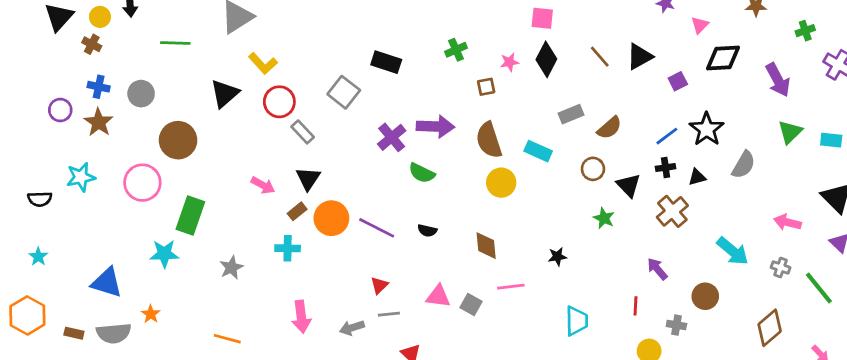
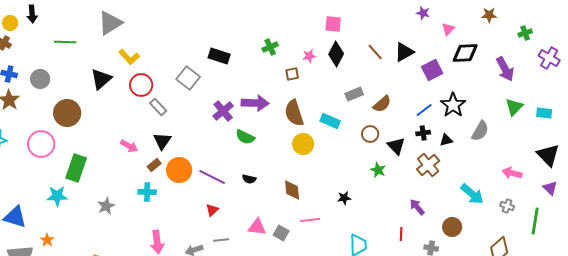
purple square: (678, 81) -> (432, 70), size x1.5
red triangle: (379, 285) -> (212, 210), moved
green line: (819, 288) -> (535, 221), turned 48

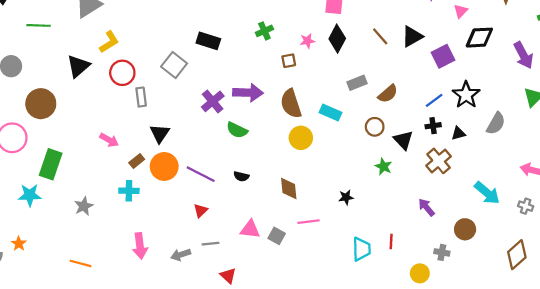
yellow L-shape: (129, 57) -> (109, 42), turned -80
gray rectangle: (158, 107) -> (141, 97), turned 36
black triangle: (162, 141) -> (160, 133), moved
red line: (401, 234) -> (391, 241), moved

